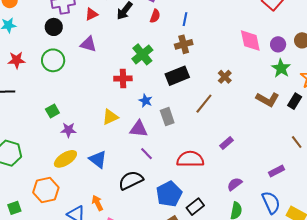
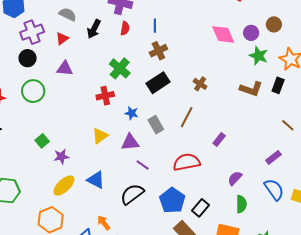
brown cross: (225, 77) -> (200, 84), moved
brown line: (204, 104) -> (187, 117), moved

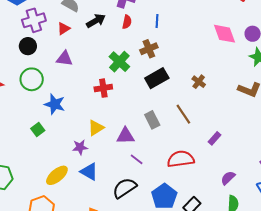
black arrow: (94, 29) -> (96, 21), turned -150
brown cross: (158, 51) -> (149, 49), moved
blue star: (132, 113) -> (55, 104), moved, size x1.5
brown line: (187, 117) -> (183, 114), turned -65
purple star: (61, 157) -> (80, 147), moved

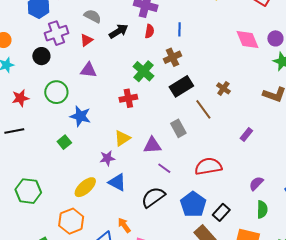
black circle: (28, 46) -> (41, 56), moved
brown line: (183, 114) -> (203, 109), moved
purple rectangle: (214, 138) -> (246, 134), moved

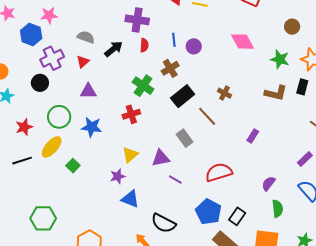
purple circle: (275, 38) -> (194, 46), moved
blue star: (80, 116) -> (92, 127), moved
yellow ellipse: (85, 187) -> (52, 147), moved
black semicircle: (153, 197) -> (163, 223), moved, turned -110

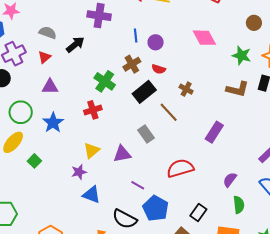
red semicircle: (144, 45) -> (159, 69), moved, turned 104
blue star: (92, 127) -> (53, 123), turned 30
purple rectangle: (253, 136) -> (214, 132), size x1.5
purple line: (175, 180) -> (138, 185), moved
blue pentagon: (208, 212) -> (156, 208), moved

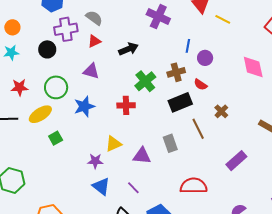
gray semicircle: (48, 33) -> (94, 18), moved
black arrow: (75, 45) -> (128, 49), moved
purple line: (138, 185) -> (133, 188), moved

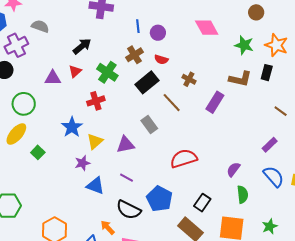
red triangle: (94, 41) -> (75, 71), moved
blue star: (84, 106) -> (72, 127), moved
purple rectangle: (236, 161) -> (215, 102), moved

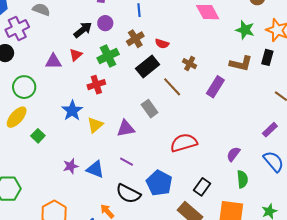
purple circle: (158, 33) -> (105, 23), moved
green cross: (107, 72) -> (108, 56), turned 30
purple star: (82, 163) -> (71, 166), moved

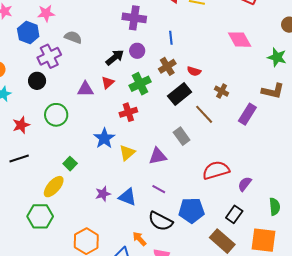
yellow ellipse: (17, 117) -> (54, 187), moved
purple semicircle: (233, 154) -> (245, 184), moved
blue pentagon: (159, 183) -> (191, 210), turned -30

